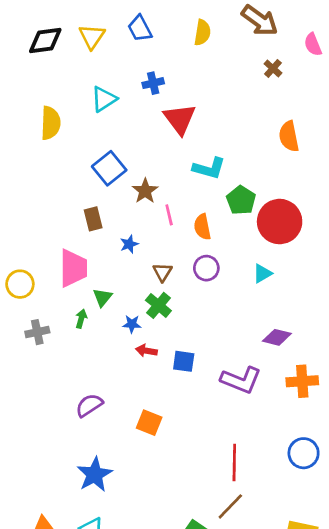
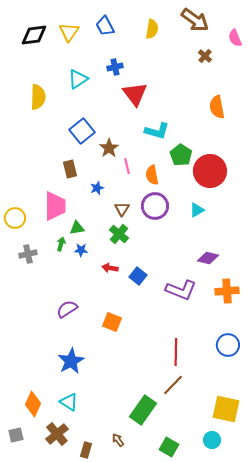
purple circle: (206, 268) -> (155, 206), size x1.4
green triangle: (103, 297) -> (77, 228), turned 42
blue star: (132, 324) -> (81, 250), moved
blue square: (184, 361) -> (138, 276), turned 30

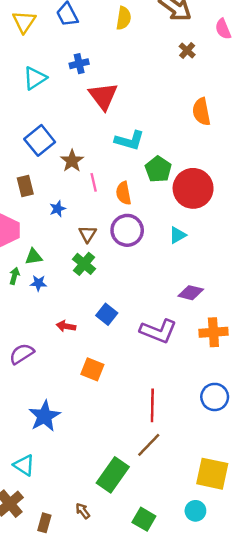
red arrow: (110, 268) -> (66, 326), moved
orange square: (112, 322) -> (92, 369), moved
blue star: (71, 361) -> (44, 416), moved

